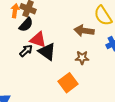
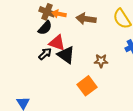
orange arrow: (15, 11) -> (59, 14), moved, turned -88
brown arrow: (84, 31) -> (86, 19), moved

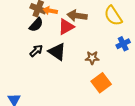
red triangle: (57, 43) -> (66, 27), moved, turned -48
orange square: (87, 86) -> (101, 83), moved

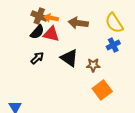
red triangle: (66, 27) -> (51, 34), moved, turned 42
blue cross: (123, 44) -> (113, 45), moved
black triangle: (57, 52) -> (69, 58), moved

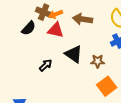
orange arrow: (51, 18) -> (56, 14), turned -32
black semicircle: (37, 32) -> (29, 28), moved
black arrow: (37, 58) -> (46, 65), moved

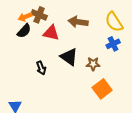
orange arrow: (56, 14) -> (25, 17), moved
black arrow: (46, 65) -> (41, 68), turned 112

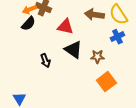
brown arrow: (78, 22) -> (94, 15), moved
red triangle: (51, 33) -> (65, 27), moved

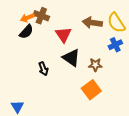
red triangle: (65, 27) -> (63, 35), turned 42
orange square: (106, 82) -> (91, 90), moved

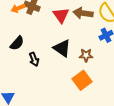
black semicircle: (26, 32) -> (17, 43), moved
red triangle: (63, 35) -> (61, 15), moved

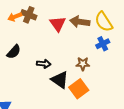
black triangle: (62, 48) -> (60, 80), moved
black arrow: (34, 59) -> (44, 64), moved, turned -64

